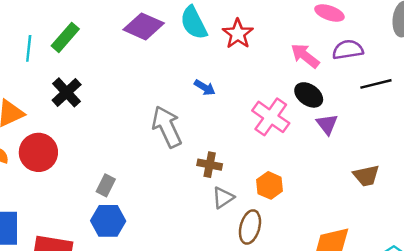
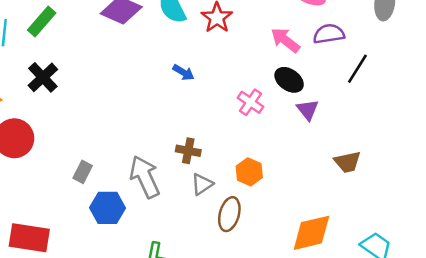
black line: (376, 84) -> (357, 69), turned -44
pink cross: (271, 117) -> (250, 102), size x0.7
gray arrow: (167, 127) -> (145, 177), moved
blue hexagon: (108, 221) -> (108, 208), moved

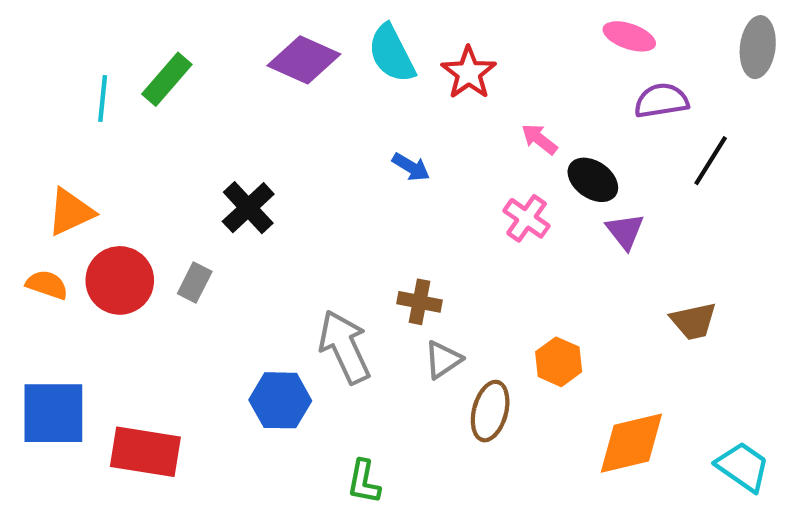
pink arrow: (285, 40) -> (539, 139), moved, size x0.7
black cross: (43, 77) -> (248, 208), moved
gray rectangle: (83, 172) -> (195, 283), moved
orange hexagon: (249, 172) -> (559, 362), moved

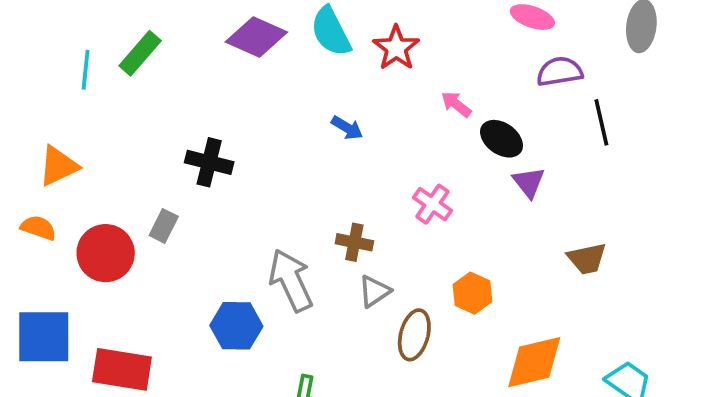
black line: (711, 161) -> (601, 122), turned -45
black cross: (248, 208) -> (209, 162), turned -33
pink cross: (527, 218) -> (432, 204), moved
red circle: (120, 280) -> (106, 253), moved

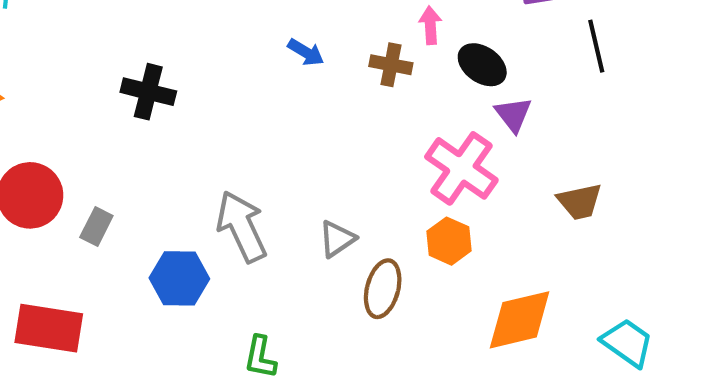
pink arrow: (456, 104) -> (430, 25), turned 48
pink cross: (432, 204) -> (461, 168), moved, size x1.6
gray rectangle: (164, 226) -> (96, 226), moved
brown cross: (354, 242) -> (391, 65), moved

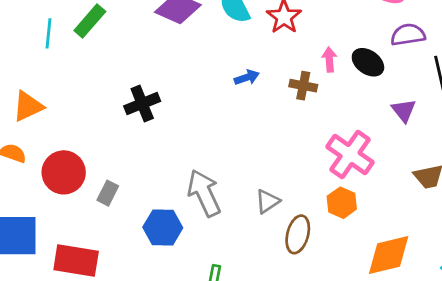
blue arrow: (306, 52) -> (247, 77), turned -50
black ellipse: (482, 65) -> (368, 62), moved
black cross: (148, 92) -> (142, 104), turned -36
purple triangle: (513, 114) -> (404, 110), moved

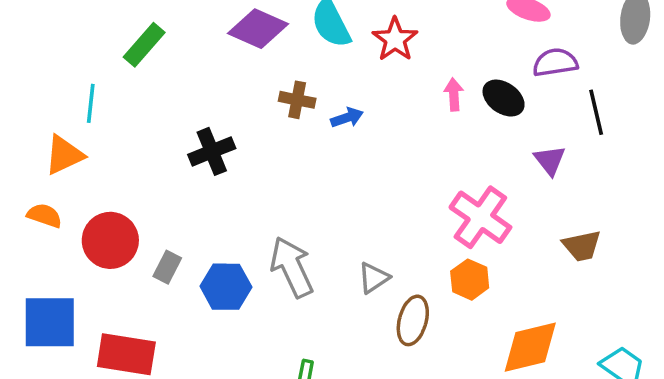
cyan line: (49, 33) -> (91, 103), moved
brown cross: (303, 86) -> (297, 100), moved
blue hexagon: (163, 227) -> (226, 287), moved

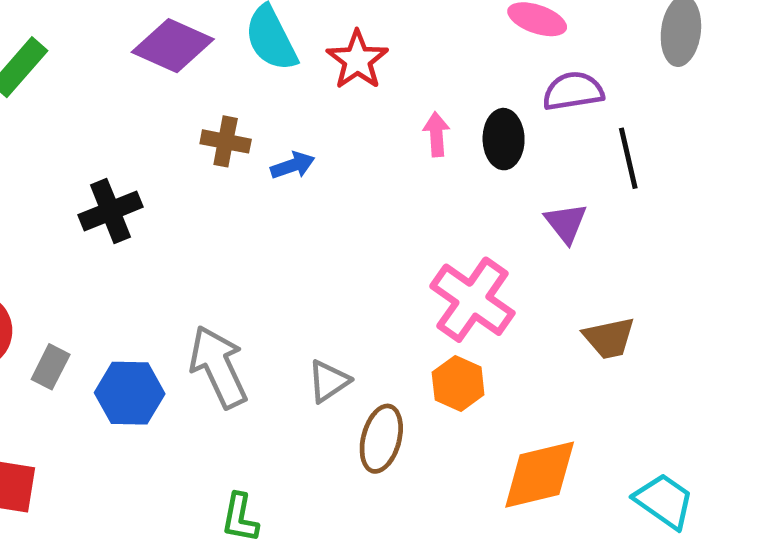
black ellipse: (504, 98) -> (504, 139), turned 54

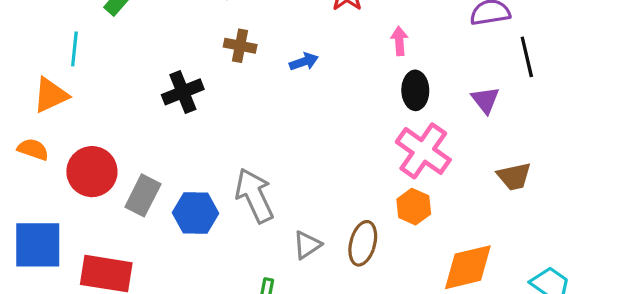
black ellipse: (504, 139) -> (415, 90), moved
brown cross: (226, 141) -> (240, 46), moved
gray rectangle: (51, 367) -> (143, 195), size x1.4
gray triangle: (329, 381) -> (307, 245), moved

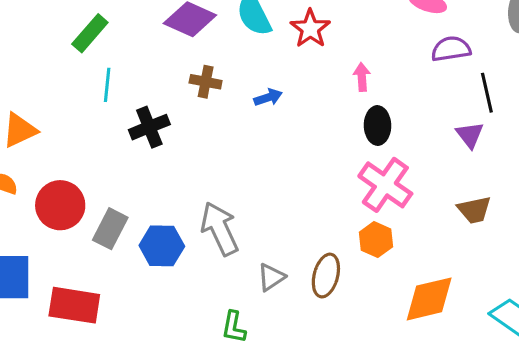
cyan line: (74, 49) -> (107, 85), moved
purple triangle: (485, 100) -> (470, 135), moved

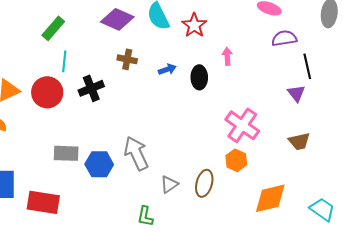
black ellipse: (377, 126) -> (199, 77), moved
red circle: (60, 205) -> (47, 92), moved
gray rectangle: (110, 229) -> (66, 153), turned 65

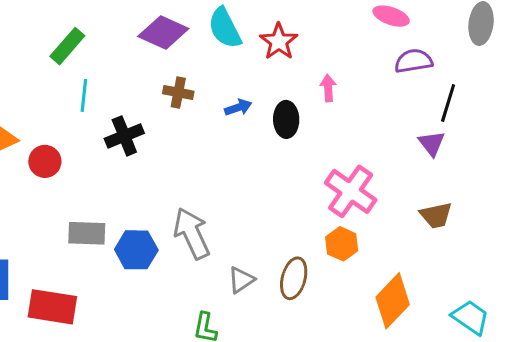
black line: (307, 66) -> (448, 103), turned 30
red circle: (47, 92) -> (45, 161), moved, size x0.7
orange diamond: (270, 198) -> (393, 301), turned -33

